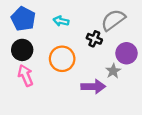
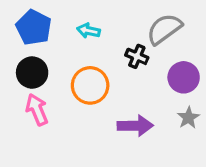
gray star: (113, 71) -> (188, 118), moved

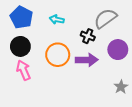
gray star: (188, 118) -> (121, 87), moved
purple arrow: (135, 126) -> (87, 60), moved

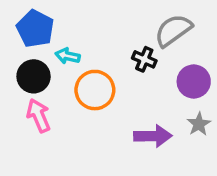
cyan arrow: (57, 19) -> (68, 56), moved
purple arrow: (87, 60) -> (153, 136), moved
gray star: (121, 87) -> (199, 124), moved

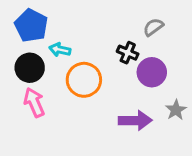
gray semicircle: (173, 30) -> (153, 27), size x0.6
purple circle: (194, 81) -> (152, 72), moved

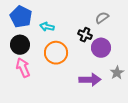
cyan arrow: (60, 50) -> (47, 27), moved

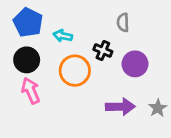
gray semicircle: (102, 18) -> (123, 22), moved, turned -56
black cross: (85, 35) -> (103, 51), moved
gray star: (117, 73) -> (158, 108), moved

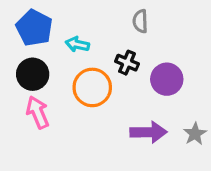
gray semicircle: (123, 22) -> (140, 21), moved

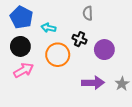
pink arrow: (38, 112) -> (23, 70), turned 84

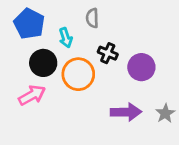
gray semicircle: (88, 13) -> (92, 18), moved
cyan arrow: (48, 28) -> (66, 38), turned -120
black circle: (20, 46) -> (43, 63), moved

